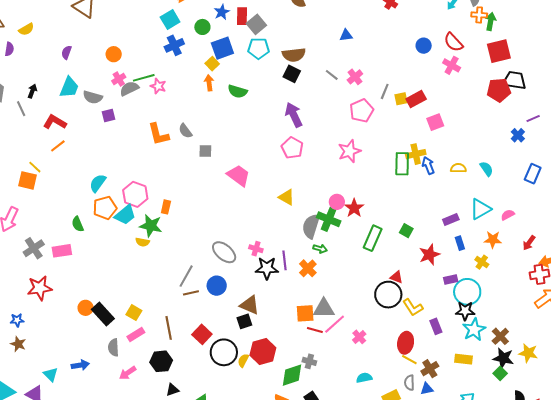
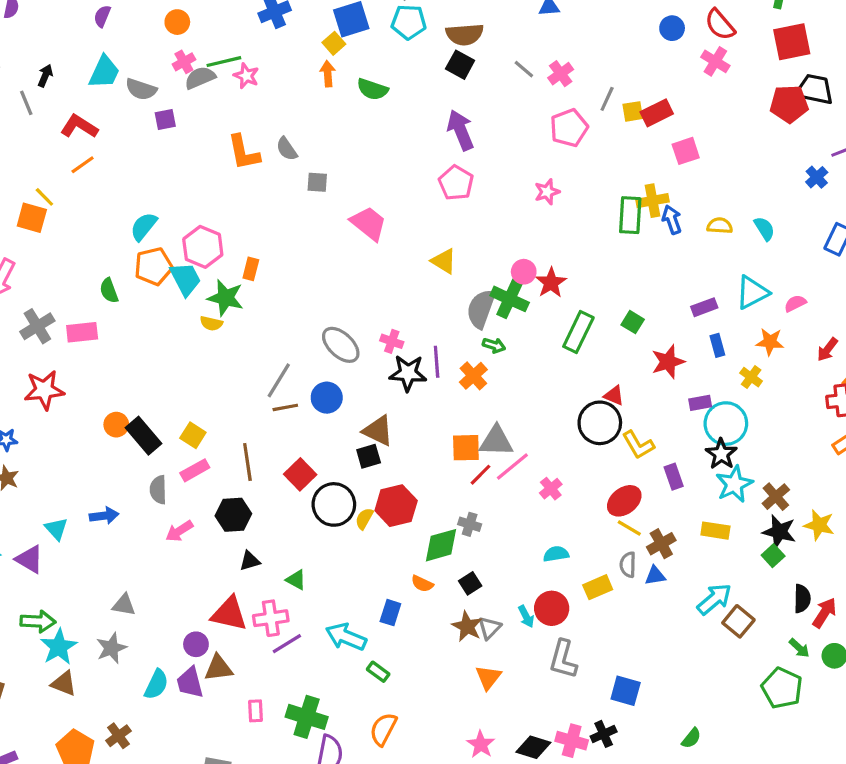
pink star: (349, 151) -> (547, 192), size x0.7
cyan trapezoid: (125, 215) -> (185, 279), turned -80
black star: (465, 311) -> (721, 454), turned 30
red line: (315, 330) -> (480, 475), turned -63
red ellipse: (406, 343) -> (624, 501), turned 40

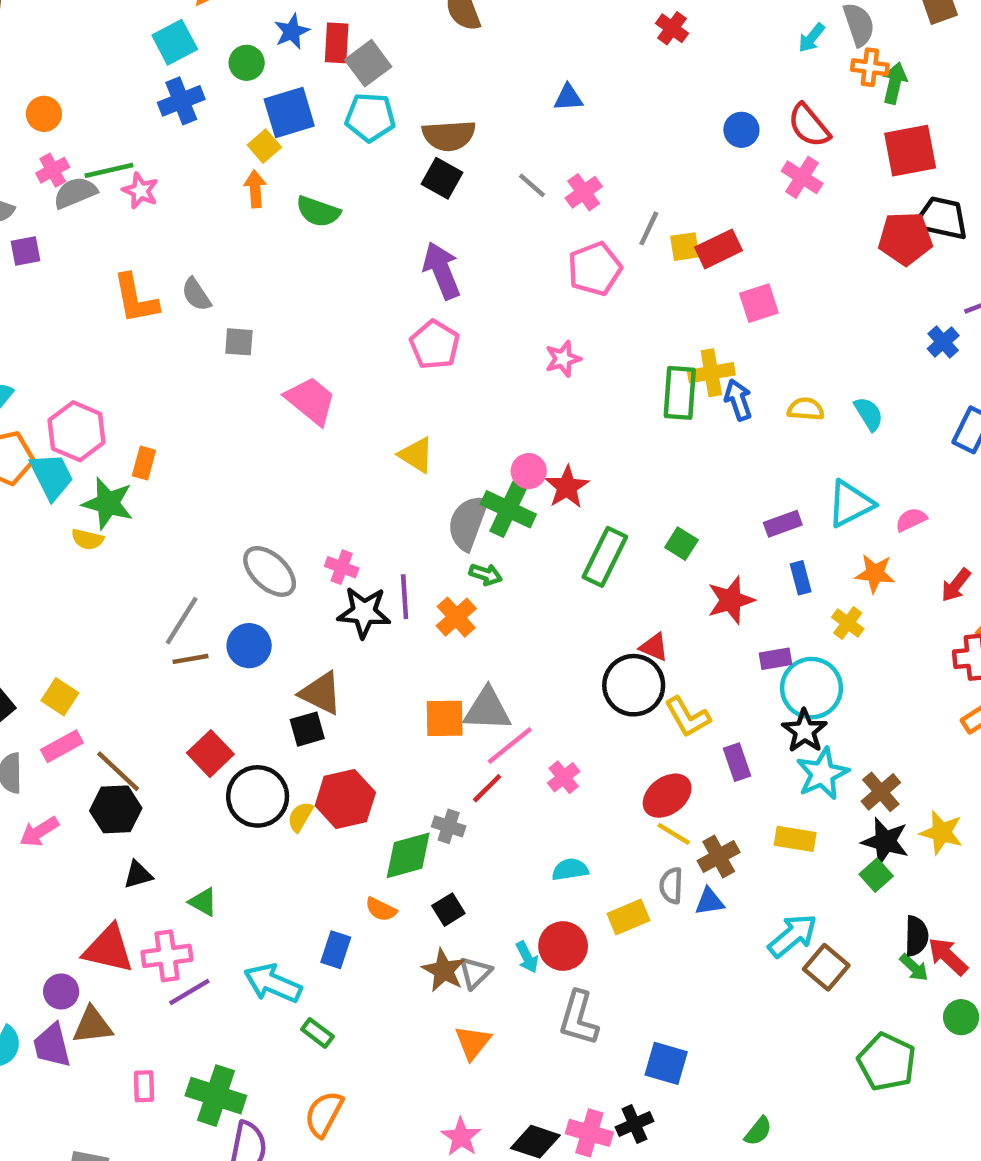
brown line: (247, 462) -> (118, 771), moved, turned -39
red line: (480, 475) -> (487, 788), moved
red arrow: (825, 613) -> (948, 956), turned -80
green arrow: (799, 648) -> (914, 967), moved

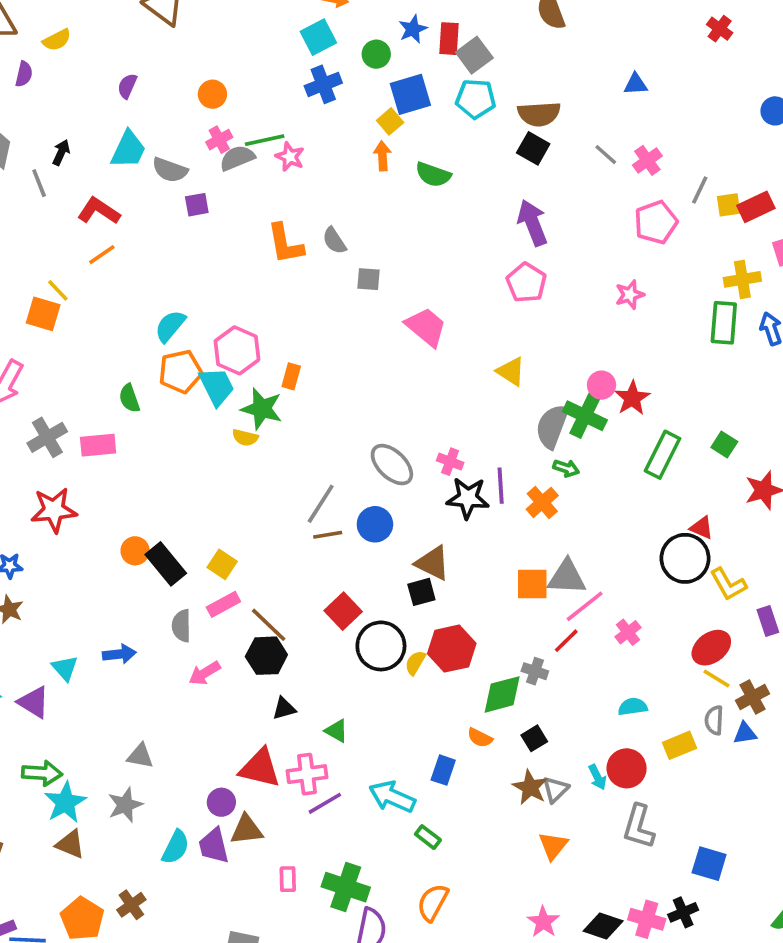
yellow cross: (711, 373) -> (742, 279), moved

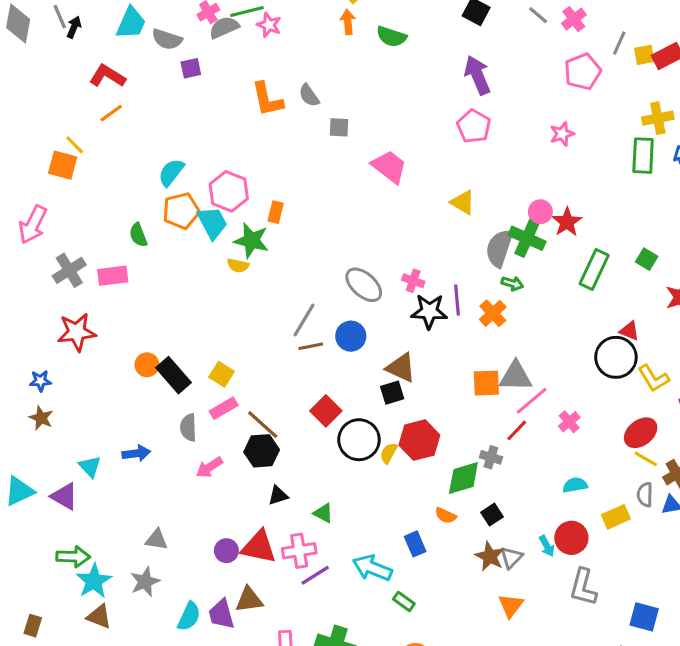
gray line: (39, 183) -> (60, 17), moved
blue rectangle: (443, 770) -> (415, 544), turned -40
purple circle: (221, 802) -> (226, 551), moved

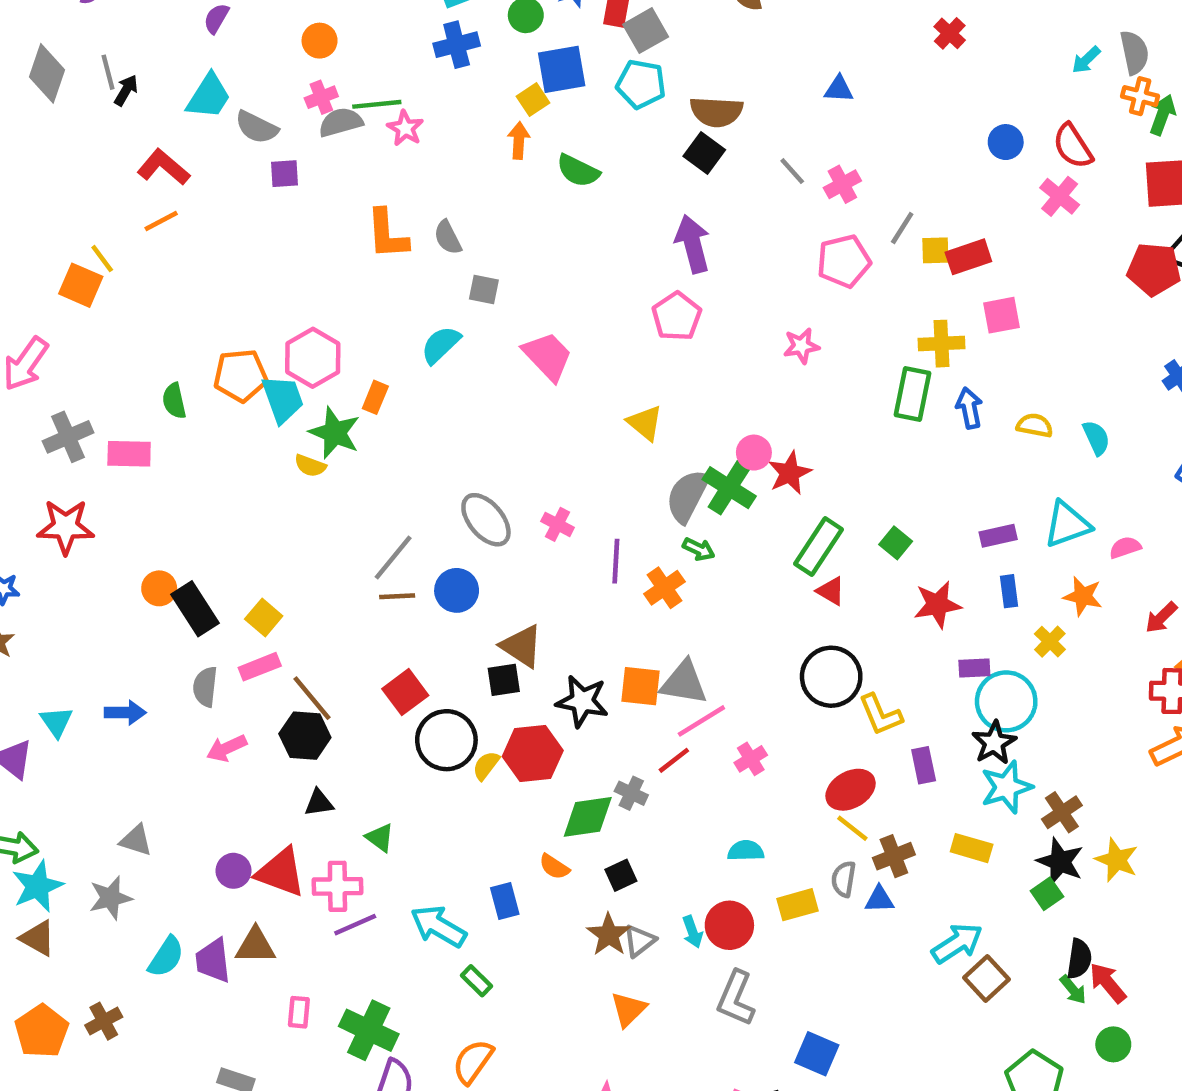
cyan semicircle: (171, 172) -> (441, 345), moved
black star: (429, 311) -> (582, 701), moved
red triangle: (629, 331) -> (831, 591), moved

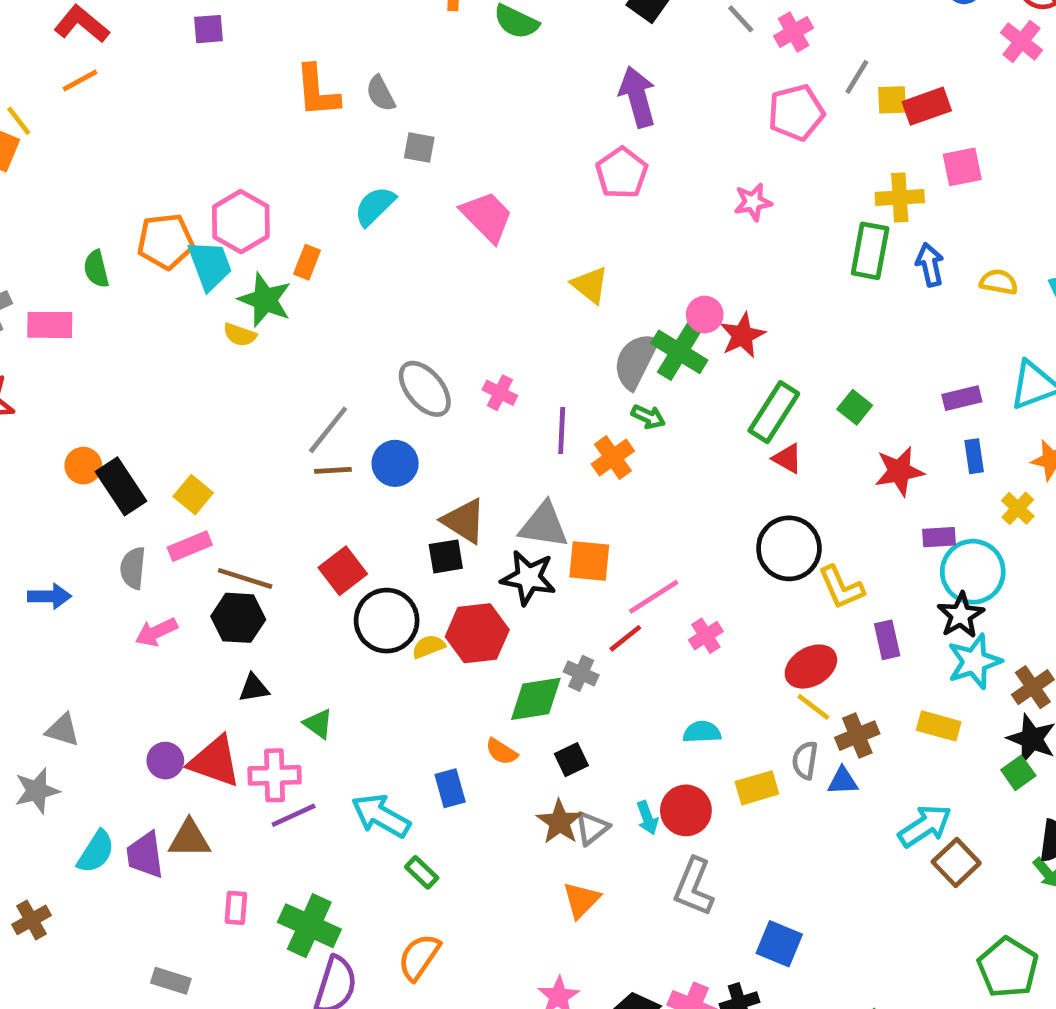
gray triangle: (684, 683) -> (544, 525), moved
brown line: (312, 698) -> (245, 578), turned -32
yellow semicircle: (486, 766) -> (428, 647), turned 32

